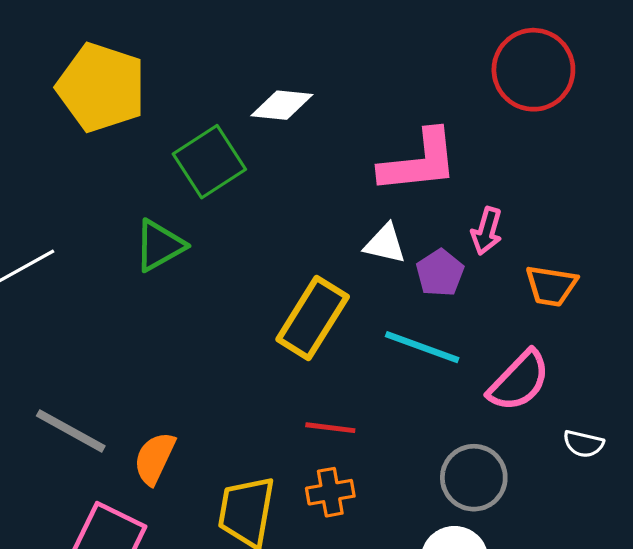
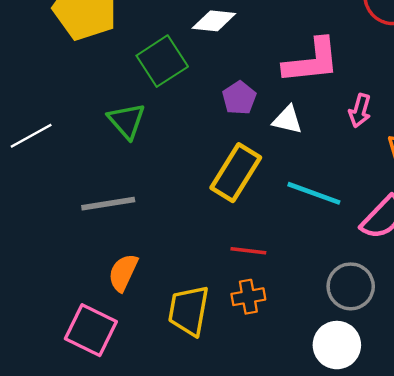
green triangle: (159, 245) -> (127, 121), turned -42
purple pentagon: (440, 273) -> (239, 98), moved
gray line: (71, 431) -> (108, 204), moved, turned -38

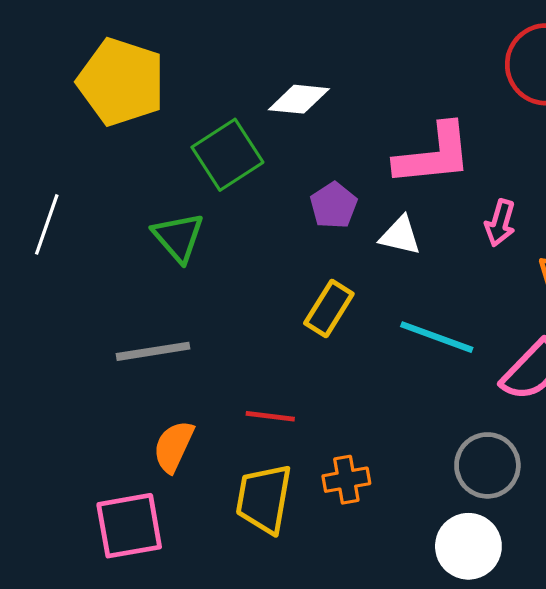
white line: (31, 136) -> (47, 224), moved, turned -42
yellow rectangle: (236, 173) -> (329, 308), size x0.7
red line: (248, 251) -> (270, 416), moved
pink square: (91, 330) -> (129, 526), turned -36

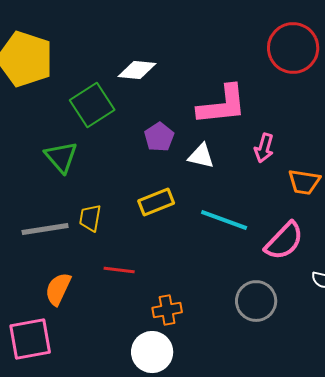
yellow rectangle: (329, 308) -> (156, 202), turned 36
yellow trapezoid: (264, 499) -> (90, 218), moved, size x0.6
white circle: (468, 546) -> (152, 352), moved

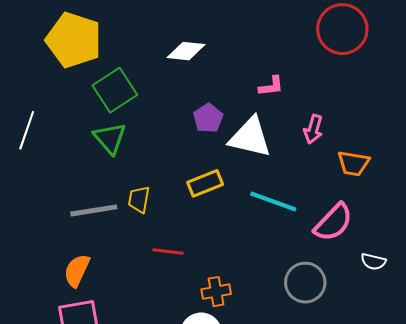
green square: (92, 105) -> (115, 90), moved
pink L-shape: (222, 105) -> (271, 86), size x0.5
white triangle: (201, 156) -> (250, 137), size x1.6
orange semicircle: (58, 289) -> (77, 271), moved

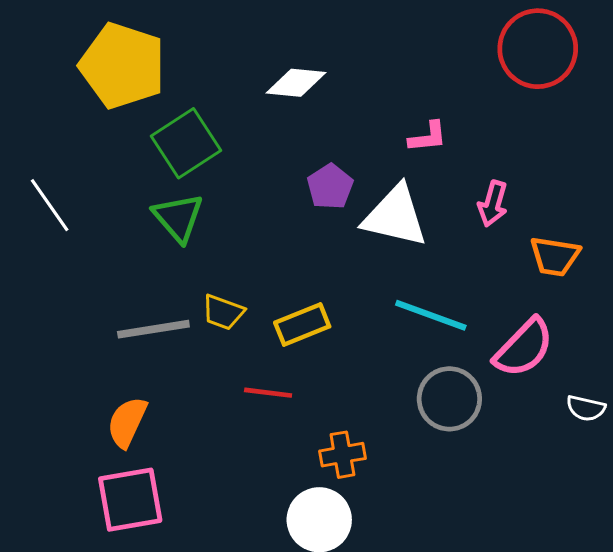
white line: (27, 130) -> (50, 205), turned -54
yellow rectangle: (205, 183) -> (302, 325), moved
yellow trapezoid: (139, 199) -> (223, 312), turned -80
gray circle: (305, 283) -> (449, 399), moved

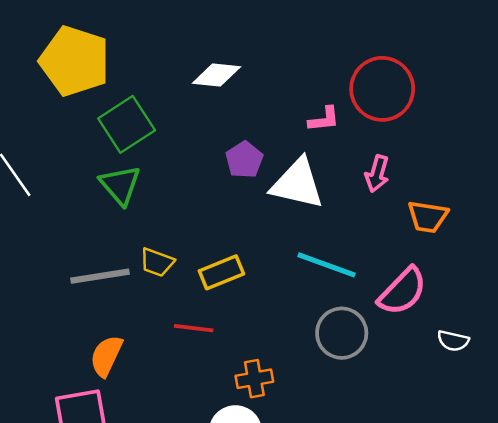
red circle: (538, 49) -> (382, 89), moved
orange semicircle: (127, 422) -> (106, 356), moved

